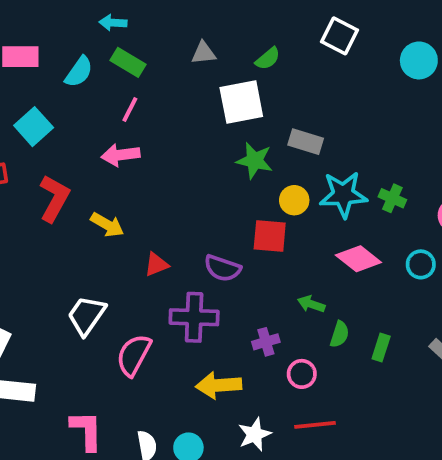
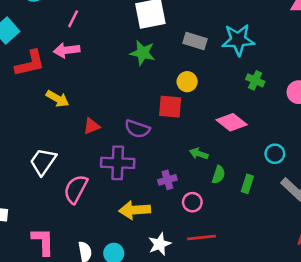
green star: (255, 161) -> (143, 53), moved
cyan star: (343, 195) -> (238, 40), moved
red L-shape: (54, 198) -> (30, 63), moved, turned 48
cyan circle: (421, 264) -> (275, 154), moved

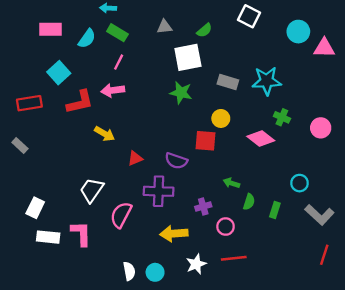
pink diamond: (232, 122) -> (261, 138), moved
pink L-shape: (43, 241) -> (81, 234), moved

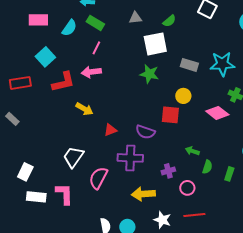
white star: (196, 264) -> (162, 220), turned -30

